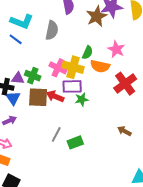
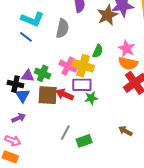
orange semicircle: (100, 66) -> (128, 63), moved
brown arrow: (124, 131) -> (125, 131), moved

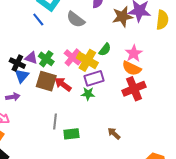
gray semicircle: (62, 28) -> (76, 19), turned 102
purple rectangle: (82, 85) -> (94, 78), moved, turned -30
gray line: (65, 133) -> (55, 122), turned -35

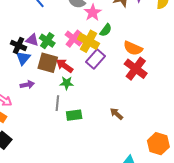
pink star: (134, 53) -> (93, 12), moved
purple rectangle: (94, 78) -> (95, 59), turned -30
red cross: (134, 89) -> (136, 69), turned -30
green star: (88, 94) -> (67, 83), moved
purple arrow: (13, 97) -> (27, 85), moved

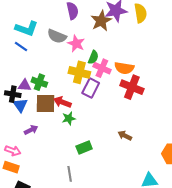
pink cross: (74, 39) -> (102, 68), moved
gray line: (57, 103) -> (70, 174), moved

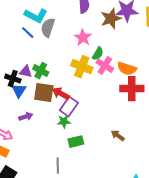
gray semicircle: (57, 36) -> (48, 28), moved, turned 78
red cross: (132, 87) -> (132, 89), turned -30
purple rectangle: (91, 88) -> (69, 107), moved
green star: (69, 118) -> (64, 122), moved

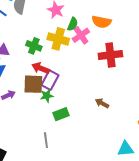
pink cross: (105, 66) -> (81, 35), turned 30
orange semicircle: (127, 69) -> (102, 22), moved
green cross: (41, 71) -> (34, 46), moved
brown square: (44, 93) -> (33, 84), moved

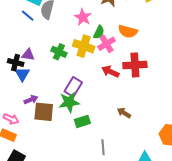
red arrow: (41, 68) -> (110, 72), moved
brown square: (33, 84) -> (44, 112), moved
green star: (47, 96) -> (69, 102), size x1.5
gray line: (46, 140) -> (103, 147), moved

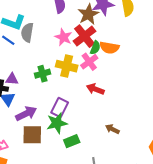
green semicircle: (99, 32) -> (95, 48), moved
green cross: (59, 52) -> (42, 74), turned -35
red cross: (135, 65) -> (84, 36), moved, turned -30
purple arrow: (31, 100) -> (26, 113), moved, size x1.5

